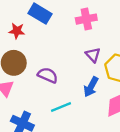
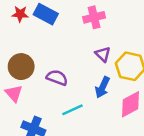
red star: (17, 31) -> (20, 14), moved

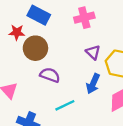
red star: (20, 14) -> (17, 32), moved
brown circle: (21, 67) -> (35, 48), moved

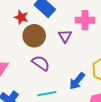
purple triangle: (93, 52) -> (65, 36), moved

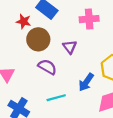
purple triangle: (65, 36) -> (70, 47), moved

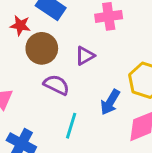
purple triangle: (70, 47) -> (85, 56), turned 40
cyan line: (56, 98) -> (71, 126), turned -54

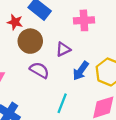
blue arrow: (110, 102) -> (81, 71), moved
cyan line: (71, 126) -> (62, 103), moved

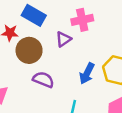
purple triangle: (63, 49) -> (63, 39), moved

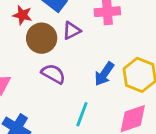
purple triangle: (63, 39) -> (72, 31), moved

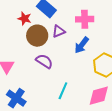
blue arrow: (104, 74) -> (82, 45), moved

